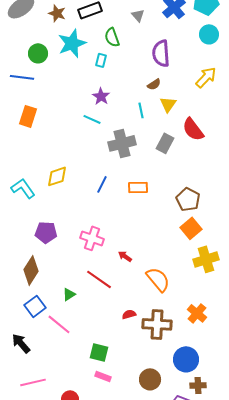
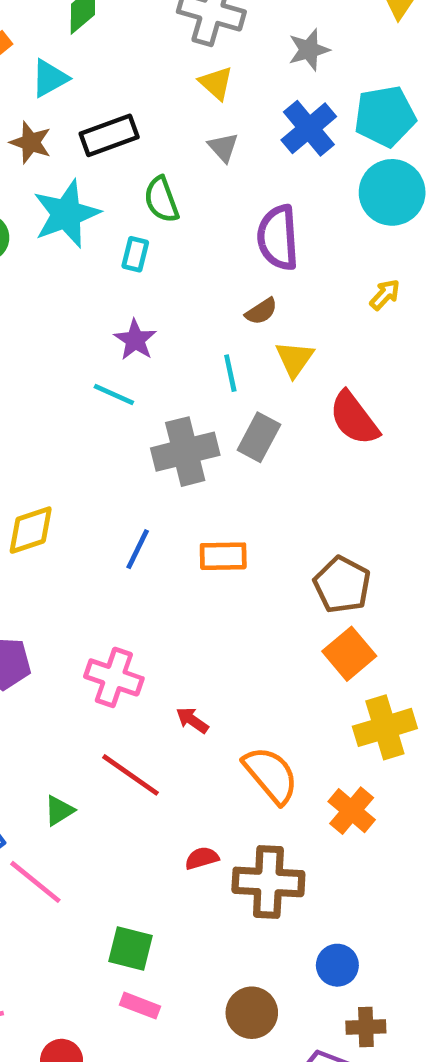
cyan circle: (209, 34) -> (392, 192), size x1.4
yellow arrow: (206, 77) -> (385, 295), size x0.6
gray rectangle: (165, 143) -> (259, 437), moved
orange cross: (197, 313) -> (352, 811), moved
blue circle: (186, 359) -> (337, 965), size x0.7

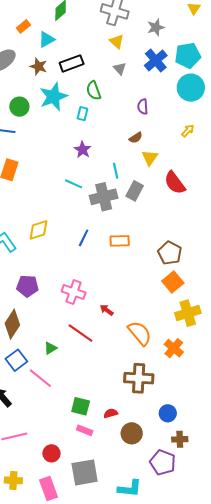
purple semicircle: (278, 238) -> (143, 107), size x0.6
cyan line: (230, 373) -> (116, 171), moved
cyan line: (114, 395) -> (74, 184), moved
red semicircle: (202, 858) -> (111, 413), moved

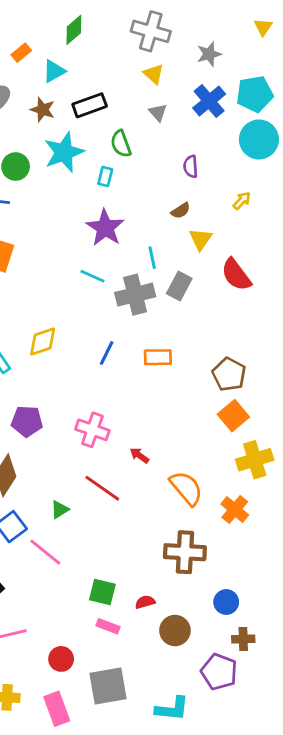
yellow arrow: (188, 131) -> (242, 201), moved
purple star: (83, 150) -> (105, 228), size x1.5

